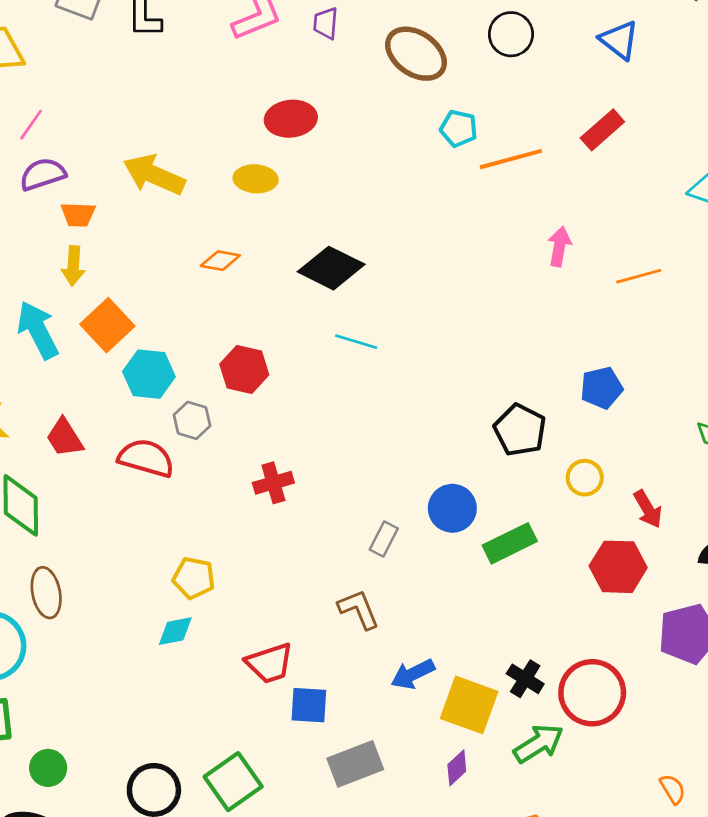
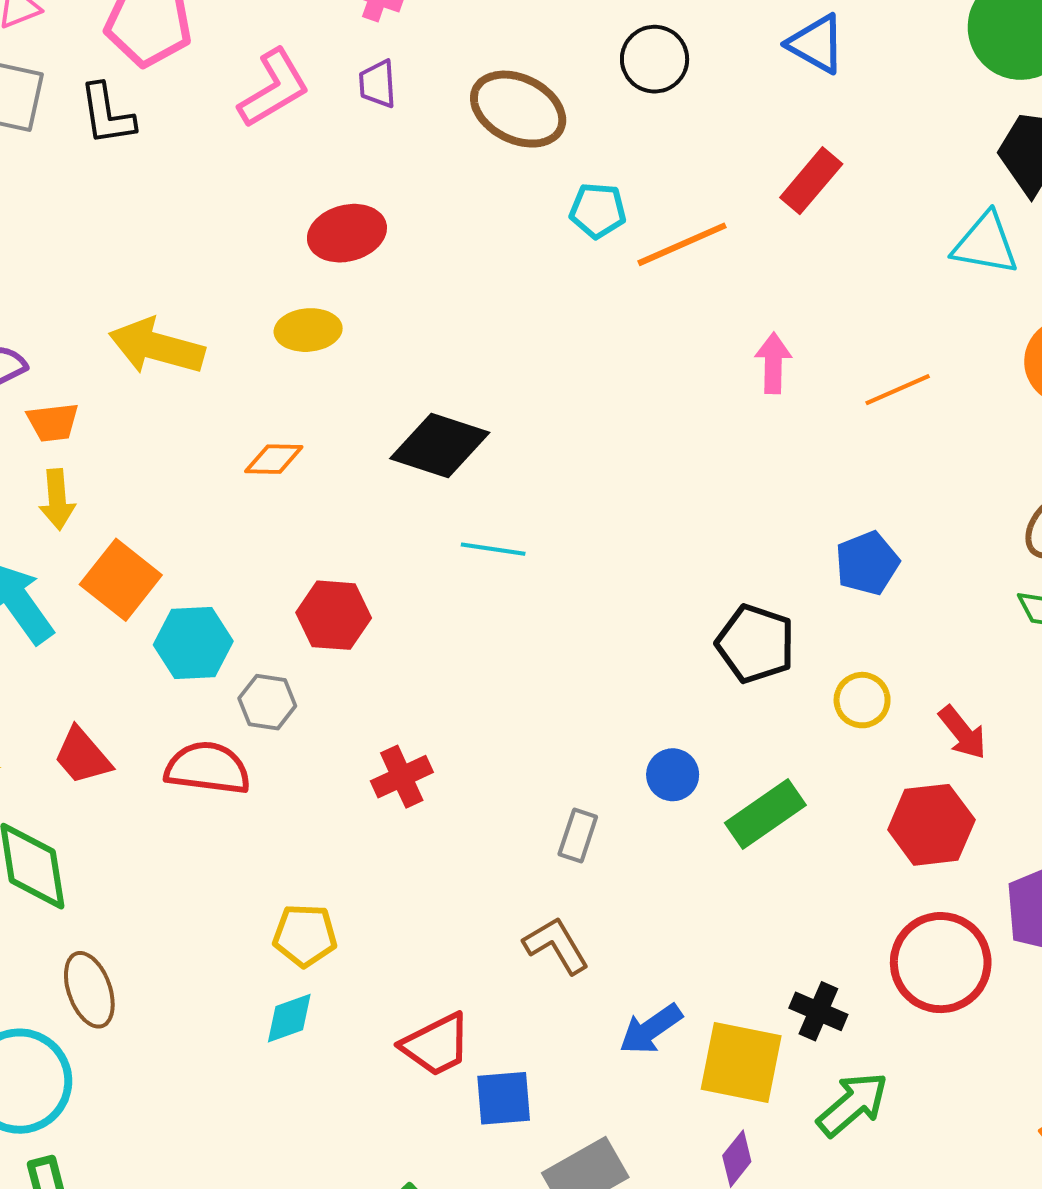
blue circle: (452, 508) -> (673, 775), size x0.7
red circle: (592, 693) -> (941, 963), moved

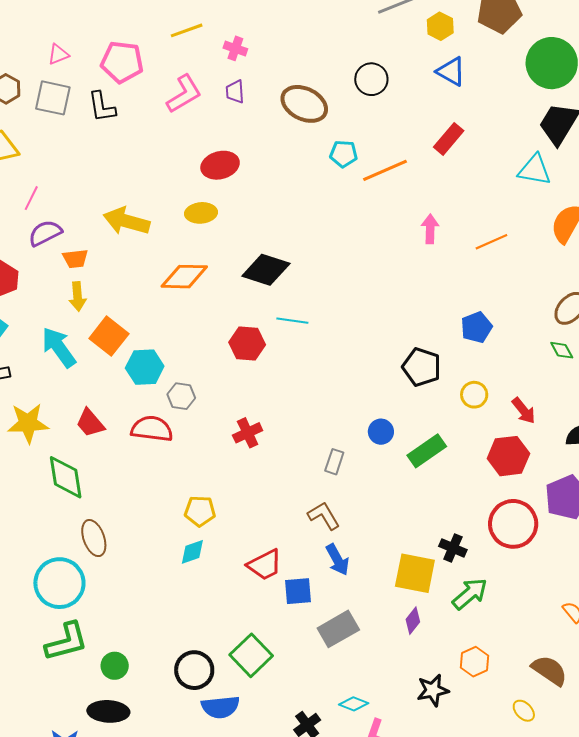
orange diamond: (274, 459) -> (184, 277), size x1.6
red hexagon: (334, 615) -> (247, 344), moved
blue arrow: (651, 1029) -> (337, 560), moved, turned -84

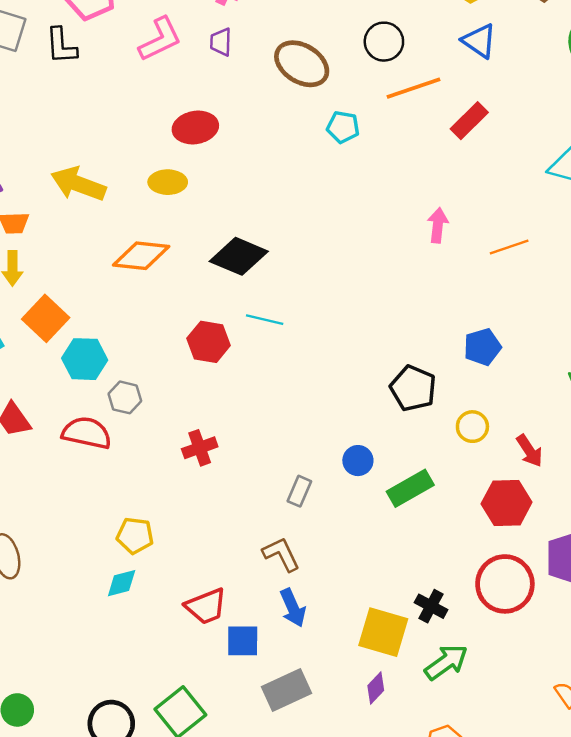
orange line: (385, 170) -> (413, 88), moved

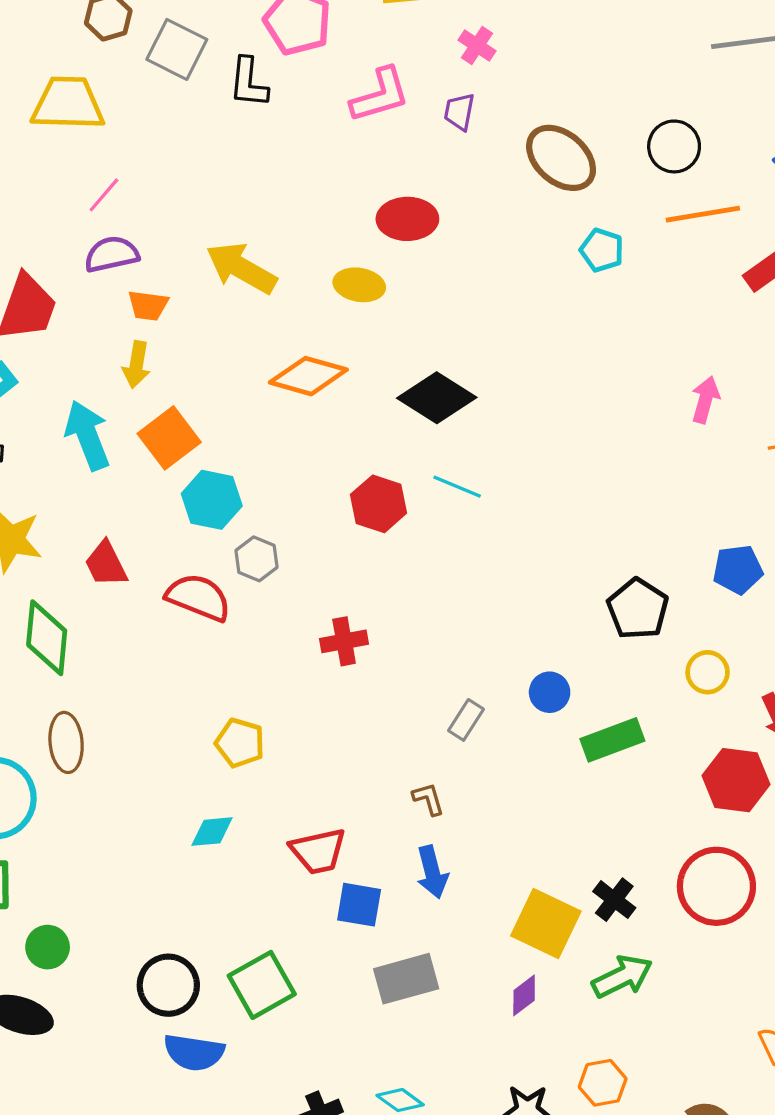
brown L-shape: (281, 554) -> (428, 799), size x0.7
cyan diamond: (122, 583) -> (212, 832), moved

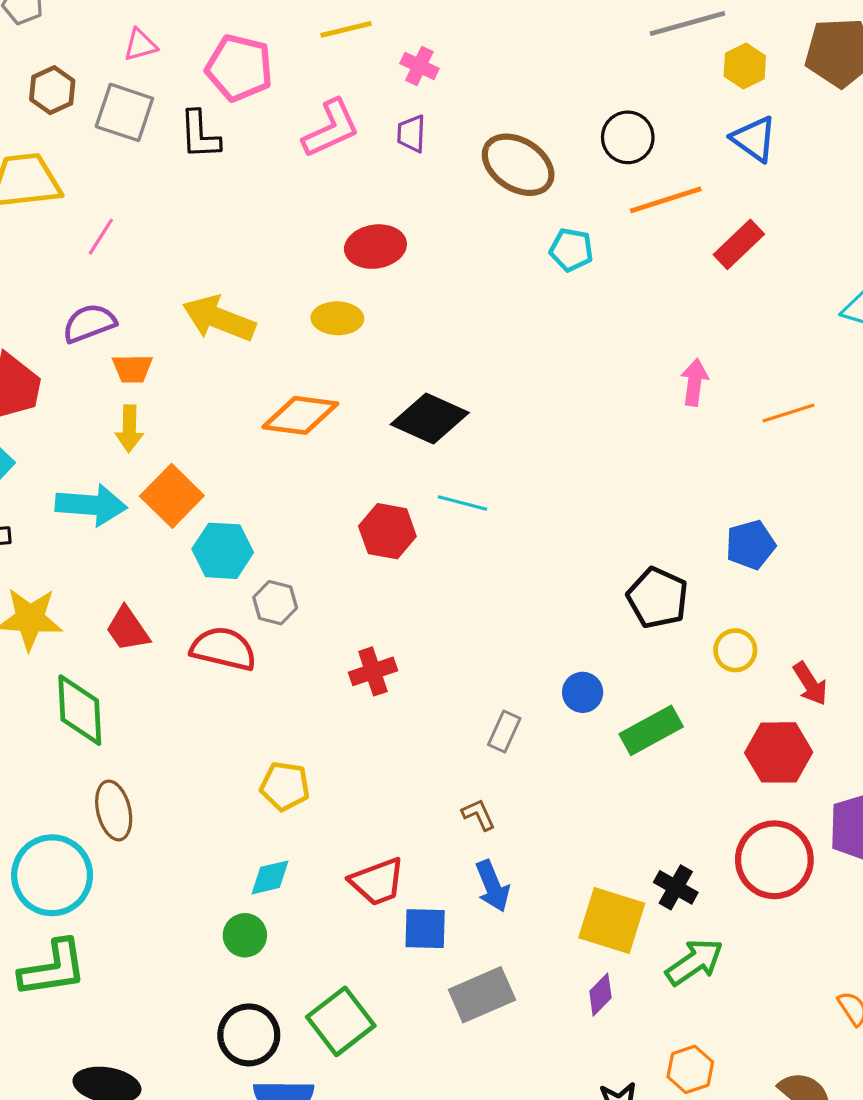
pink line: (104, 195) -> (101, 237), moved
cyan arrow: (87, 435) -> (91, 505), turned 124
green circle: (48, 947) -> (245, 935), moved

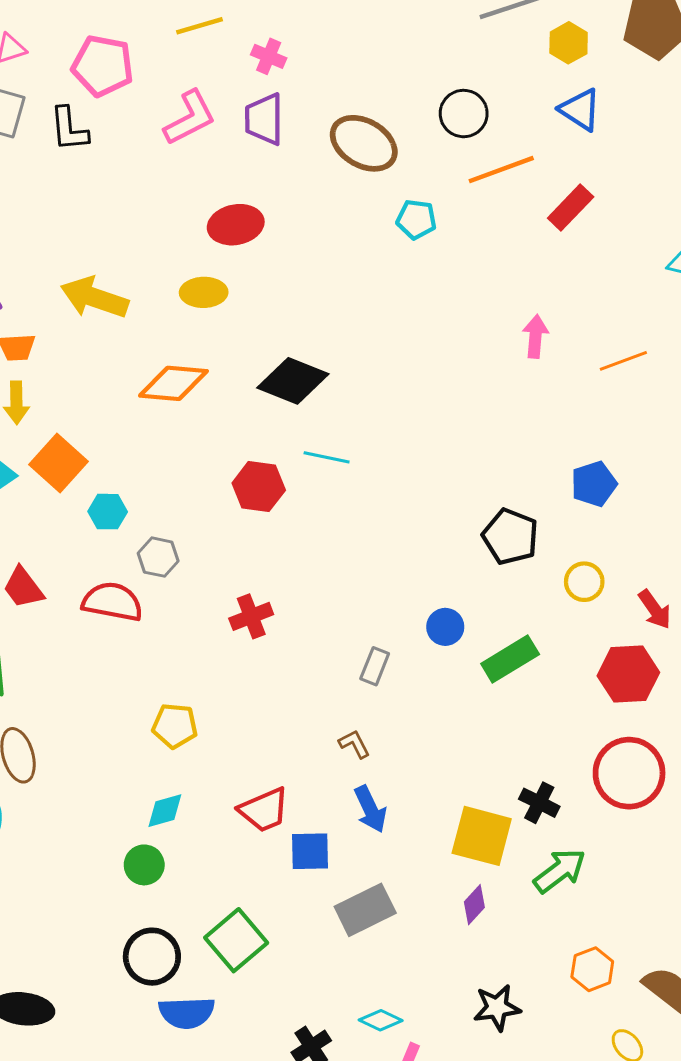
purple trapezoid: (411, 134) -> (264, 119), size x1.5
cyan hexagon: (223, 551) -> (108, 512), size x0.7
orange hexagon: (690, 1069) -> (592, 969), moved

